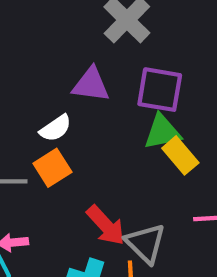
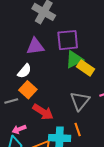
red arrow: (106, 225) -> (43, 112), moved
gray triangle: (145, 243) -> (80, 101), moved, turned 40

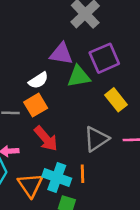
purple square: (68, 40) -> (104, 58), turned -35
green triangle: (74, 59) -> (79, 76), moved

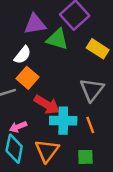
green triangle: (79, 76) -> (57, 39), turned 45
cyan cross: (57, 177) -> (63, 121), moved
orange triangle: (30, 185) -> (47, 151), turned 30

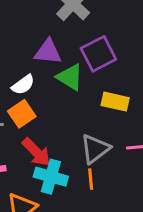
yellow rectangle: (98, 49) -> (115, 102), turned -35
orange line: (90, 125) -> (91, 179), moved

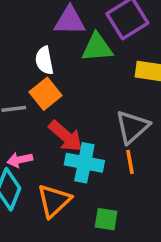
green triangle: (70, 77) -> (97, 47), turned -32
white semicircle: (23, 85) -> (44, 60), turned 120

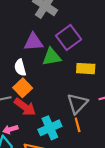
red arrow: (66, 136) -> (25, 107), moved
cyan cross: (84, 163) -> (50, 128), turned -30

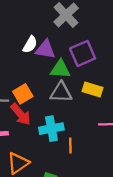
white semicircle: (20, 68) -> (30, 45), moved, turned -147
gray triangle: (77, 103) -> (61, 92), moved, turned 35
cyan cross: (50, 128) -> (51, 129), moved

